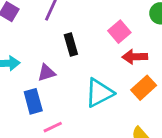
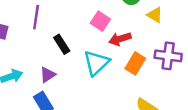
cyan triangle: (99, 93) -> (96, 63), moved

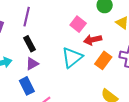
black rectangle: (62, 44) -> (29, 44), moved

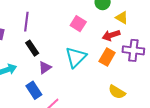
red arrow: (93, 40) -> (111, 35), moved
purple triangle: (32, 64) -> (45, 68), moved

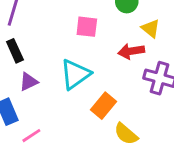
pink square: (78, 24) -> (87, 27), turned -35
orange rectangle: (107, 57) -> (103, 106), moved

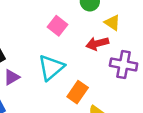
pink square: (87, 27) -> (57, 26), turned 36

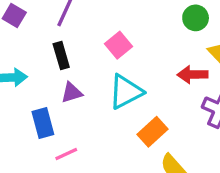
pink square: (57, 26) -> (119, 45), moved

